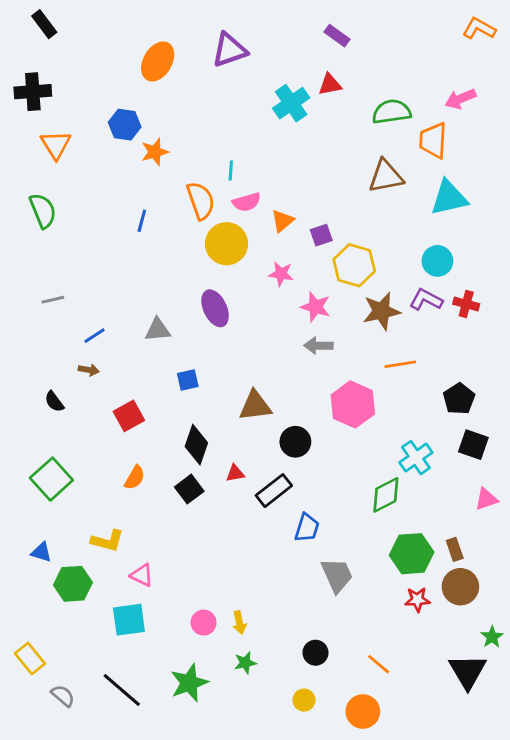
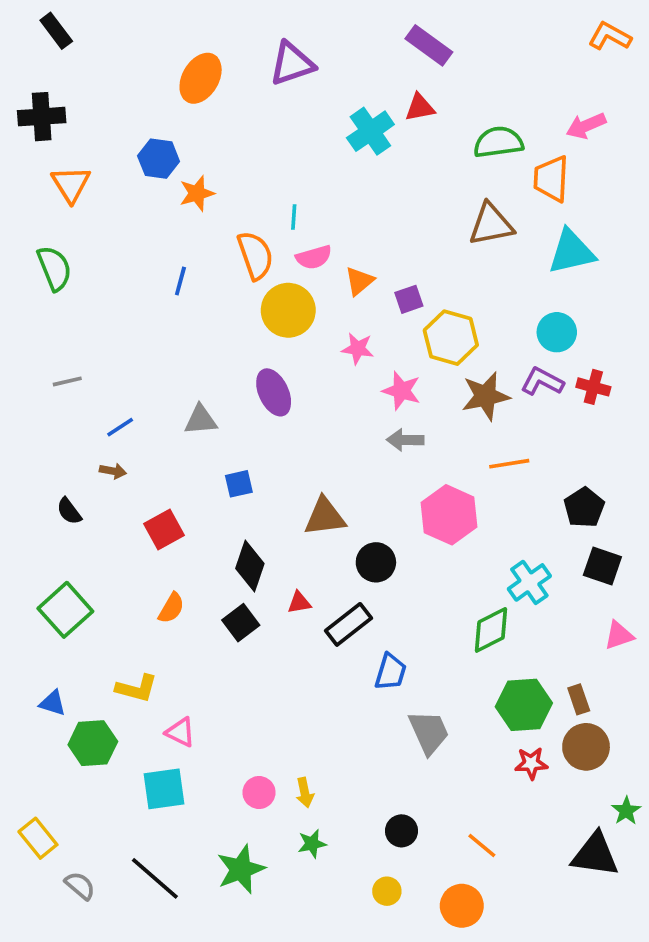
purple rectangle: (337, 36) -> (429, 45), size x1.4
black triangle: (468, 671) -> (595, 855), turned -51

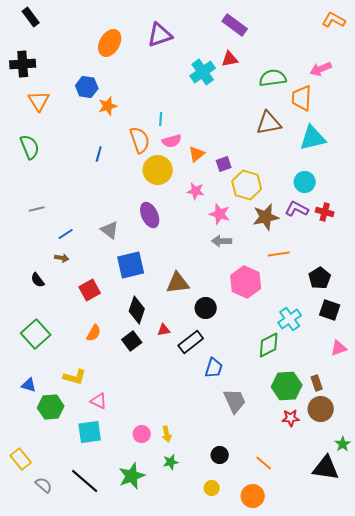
gray triangle: (201, 420) -> (110, 230), turned 42
blue square: (239, 484) -> (131, 265), size x1.8

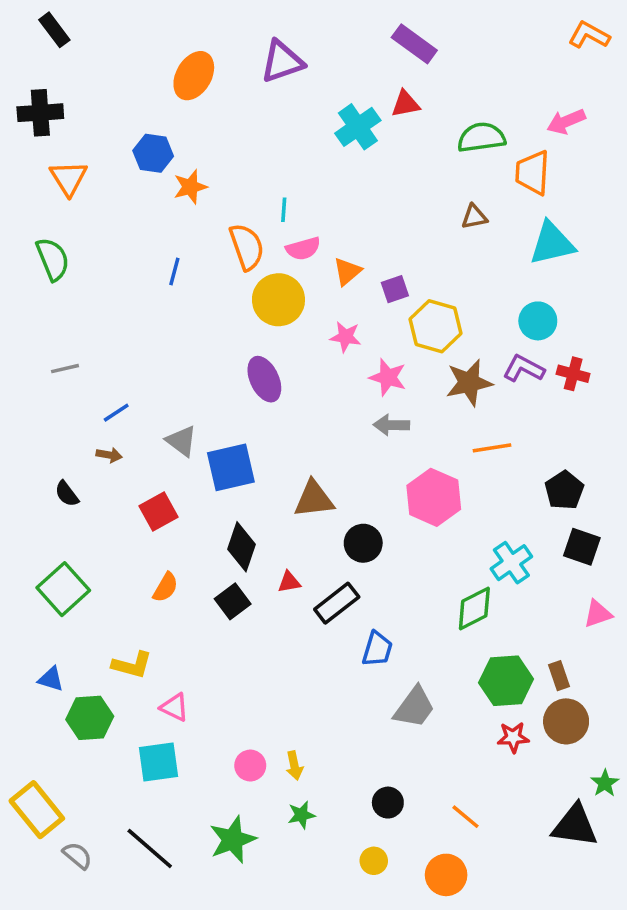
brown triangle: (269, 123) -> (474, 217), size x0.6
gray triangle: (110, 230) -> (181, 441), moved
gray trapezoid: (235, 401) -> (414, 707), turned 60
yellow rectangle: (21, 459) -> (37, 810), size x1.4

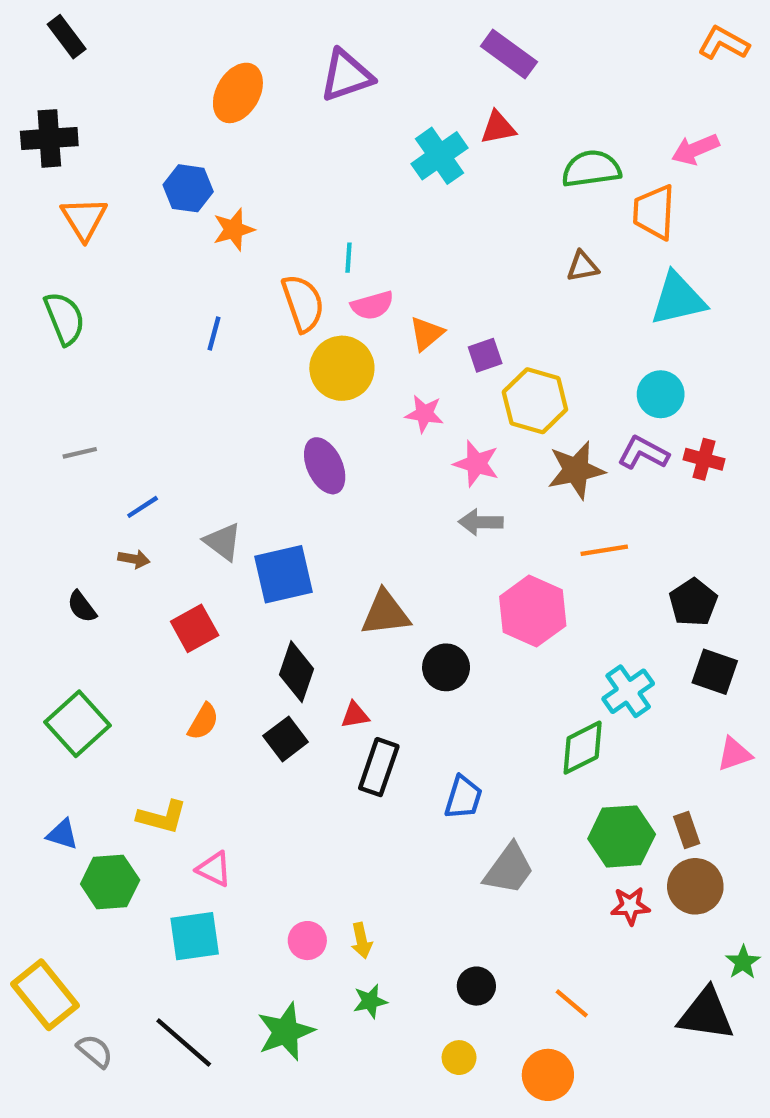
black rectangle: (337, 603) -> (379, 767), moved, turned -33

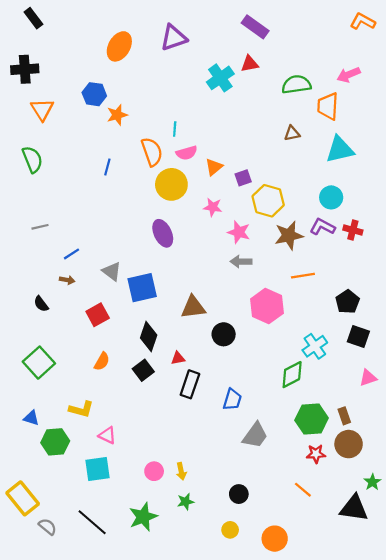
orange line: (572, 1003) -> (303, 490), moved

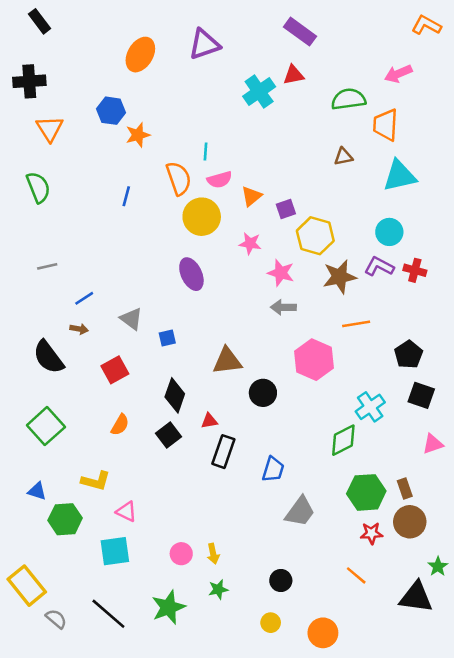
pink arrow: (349, 75) -> (398, 74), moved
blue square: (142, 288) -> (167, 338), size x0.5
black semicircle: (41, 304) -> (48, 357), size x1.8

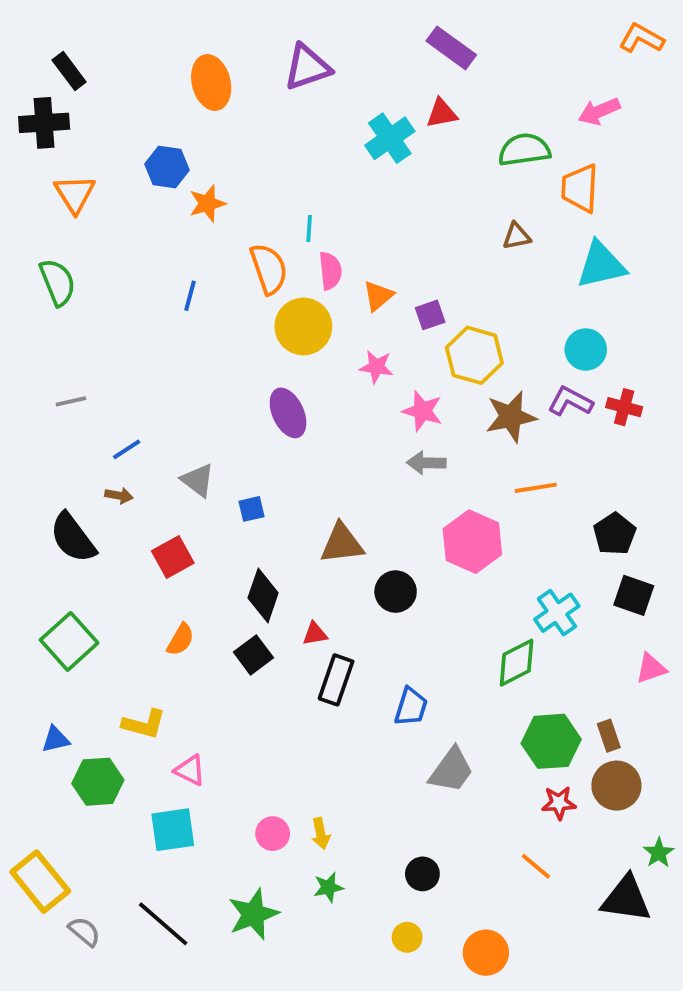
black rectangle: (40, 21) -> (69, 71), moved
orange ellipse: (140, 55) -> (211, 83), turned -44
pink semicircle: (220, 180) -> (330, 271), turned -80
blue triangle: (37, 491) -> (56, 739), turned -30

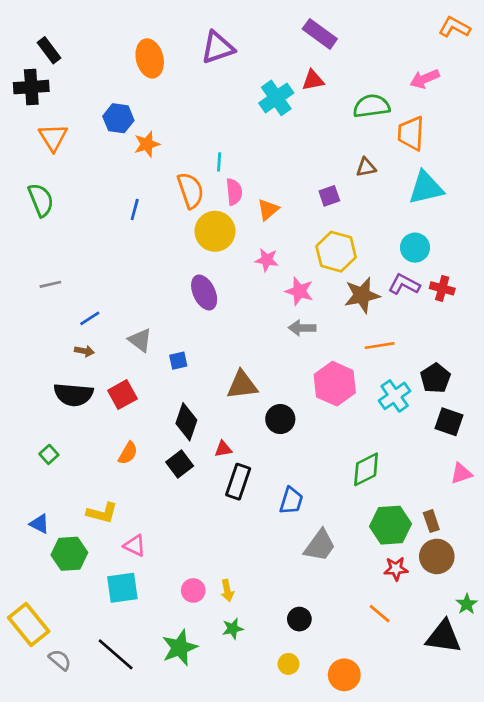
purple square: (430, 315) -> (329, 196), moved
black semicircle: (73, 538) -> (73, 395), moved, turned -48
cyan cross: (557, 613) -> (395, 396), moved
green square: (69, 641) -> (49, 454), size x0.5
blue triangle: (56, 739) -> (39, 524), turned 40

